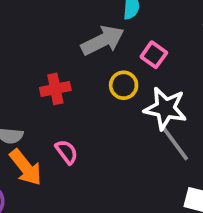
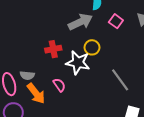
pink square: (154, 55) -> (116, 21), moved
white star: (165, 108) -> (78, 63), moved

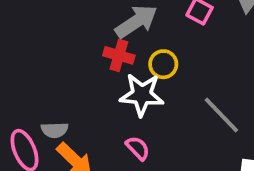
red cross: (53, 49) -> (119, 55), moved, turned 35
pink semicircle: (59, 85) -> (138, 148), moved

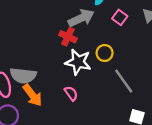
yellow circle: (163, 64) -> (105, 53), moved
gray semicircle: (55, 130) -> (23, 76), size x1.6

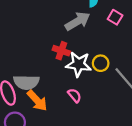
red cross: (68, 37) -> (61, 51), moved
yellow circle: (105, 53) -> (101, 63), moved

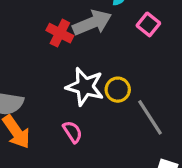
red cross: (61, 51) -> (60, 33), moved

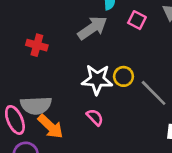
red cross: (60, 33) -> (37, 45), moved

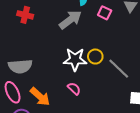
red cross: (37, 45) -> (25, 15), moved
gray semicircle: (36, 105) -> (20, 66), moved

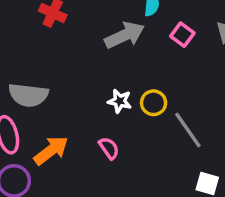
white star: (75, 59) -> (120, 101), size x0.6
orange arrow: (40, 97) -> (51, 150), turned -90

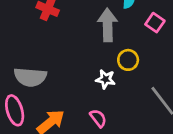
gray arrow: (125, 35) -> (107, 25), turned -64
yellow circle: (154, 103) -> (128, 60), moved

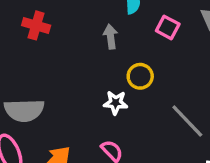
gray arrow: (107, 25) -> (111, 37), size x0.6

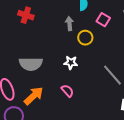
yellow circle: (140, 76) -> (85, 38), moved
gray semicircle: (24, 110) -> (31, 64), moved

